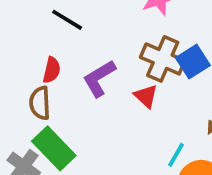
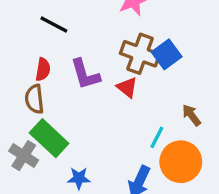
purple L-shape: (99, 78) -> (85, 74), turned -72

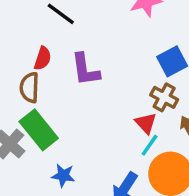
brown cross: (140, 54) -> (164, 97), moved, size x0.7
red triangle: (127, 87) -> (146, 123), moved

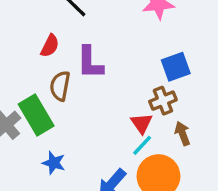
brown semicircle: (30, 88) -> (60, 86), moved
brown cross: (164, 97) -> (163, 101), turned 32

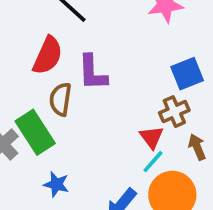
red semicircle: (50, 46) -> (48, 55), size x1.5

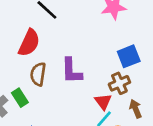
purple L-shape: (93, 73) -> (72, 71), moved
green rectangle: (35, 132) -> (20, 98), size x0.6

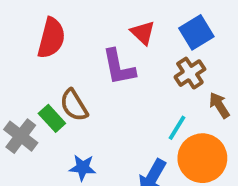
brown semicircle: (38, 74) -> (74, 105), moved, turned -30
red triangle: (103, 102) -> (143, 33), moved

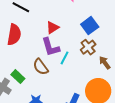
red triangle: (143, 33) -> (53, 27), moved, turned 48
brown semicircle: (74, 105) -> (41, 67), moved
cyan line: (177, 128) -> (64, 58), moved

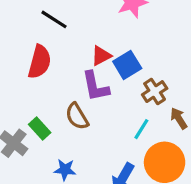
blue square: (90, 26) -> (127, 65), moved
cyan line: (64, 58) -> (141, 129), moved

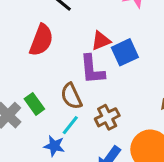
brown cross: (155, 92) -> (107, 117), moved
cyan line: (141, 129) -> (70, 125), moved

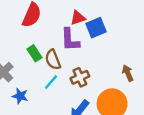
green rectangle: (34, 104) -> (34, 53), moved
blue star: (54, 146) -> (20, 96), moved

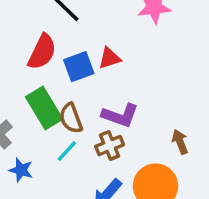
blue square: (96, 28) -> (79, 67), moved
purple L-shape: (70, 40) -> (120, 115), moved, turned -70
green rectangle: (34, 53) -> (44, 108), size x1.6

